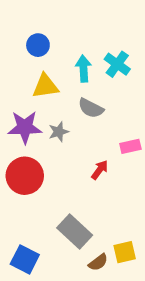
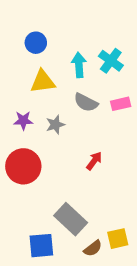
purple star: (25, 127) -> (23, 120), size x0.6
pink rectangle: (130, 146) -> (121, 104), moved
blue square: (25, 259) -> (41, 246), moved, turned -32

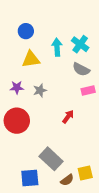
gray semicircle: (86, 102) -> (81, 69), moved
pink rectangle: (121, 104) -> (88, 90), moved

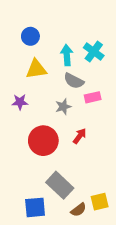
gray semicircle: (81, 69) -> (74, 81), moved
gray star: (40, 90) -> (63, 107), moved
pink rectangle: (88, 90) -> (93, 97), moved
red circle: (17, 121) -> (43, 141), moved

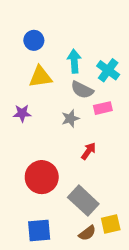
cyan cross: (94, 52) -> (108, 70), moved
red circle: (43, 141) -> (42, 177), moved
gray rectangle: (60, 185) -> (83, 201), moved

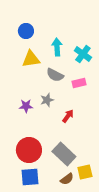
gray semicircle: (82, 90) -> (55, 75), moved
purple star: (22, 113) -> (26, 106), moved
gray star: (70, 118) -> (47, 100), moved
red circle: (42, 177) -> (29, 150), moved

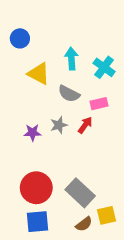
blue circle: (26, 31) -> (20, 38), moved
yellow triangle: (31, 59) -> (39, 74), turned 36
red arrow: (68, 116) -> (85, 125), moved

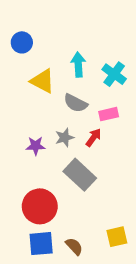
gray rectangle: (80, 193) -> (80, 175), moved
brown semicircle: (84, 224) -> (74, 246), moved, turned -96

